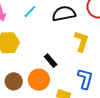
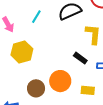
black rectangle: (51, 61) -> (80, 58), moved

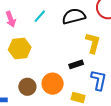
black rectangle: (80, 58) -> (76, 64), turned -64

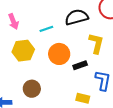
cyan line: (40, 16) -> (46, 29), moved, turned 32
orange circle: (53, 84) -> (59, 54), moved

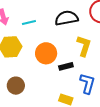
cyan line: (46, 29) -> (29, 23), moved

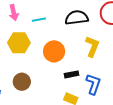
black rectangle: (66, 66) -> (72, 74), moved

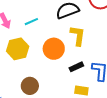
yellow L-shape: (92, 46) -> (78, 36), moved

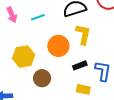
yellow hexagon: (18, 49) -> (24, 57), moved
brown circle: (30, 86) -> (42, 78), moved

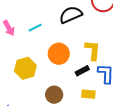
yellow L-shape: (83, 34) -> (93, 50), moved
brown circle: (42, 78) -> (54, 95), moved

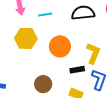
yellow hexagon: (25, 68) -> (26, 38), moved

